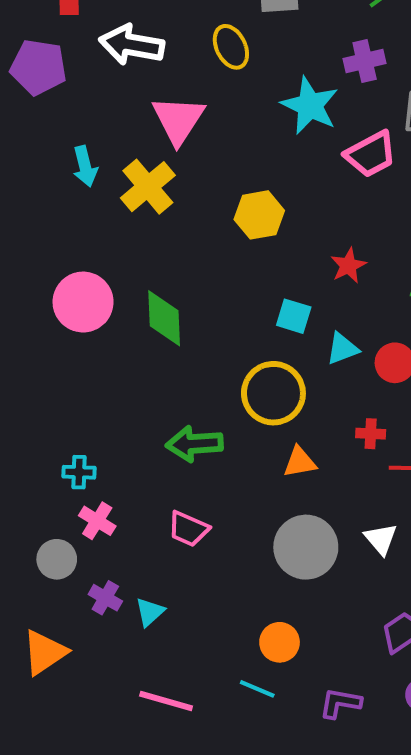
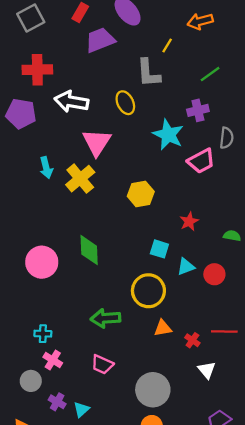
pink circle: (83, 302) -> (42, 262), moved
red cross: (371, 434) -> (192, 340), moved, turned 32
gray circle: (306, 547) -> (153, 390), moved

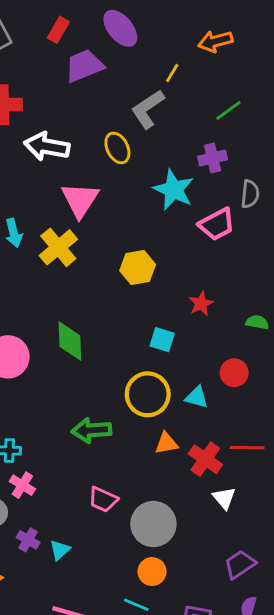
gray L-shape: (148, 73) -> (148, 109), turned 60
cyan triangle: (186, 267) -> (197, 397), moved, turned 36
red cross: (192, 340) -> (205, 459), size x1.6
pink trapezoid: (102, 364) -> (103, 499), moved

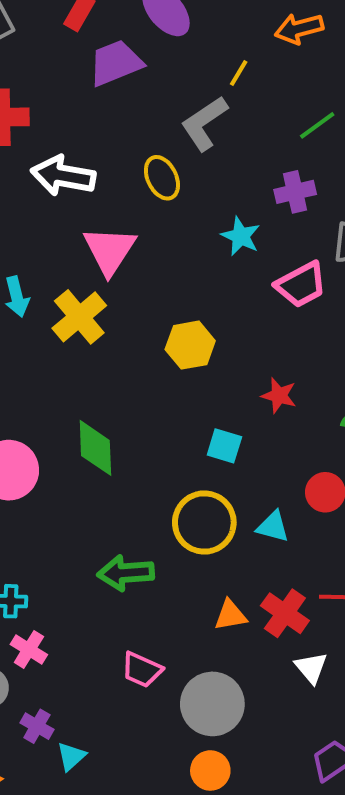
cyan star: (174, 190) -> (241, 236), size x0.7
red star: (201, 304) -> (279, 396), turned -30
orange triangle: (166, 443) -> (231, 615), moved
cyan triangle: (60, 550) -> (71, 756), moved

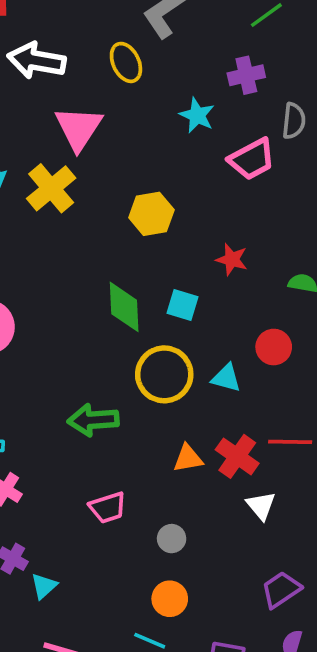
green diamond: (95, 448) -> (124, 307), moved
pink trapezoid: (142, 670) -> (108, 508), turned -42
gray circle: (212, 704) -> (172, 539), size x0.5

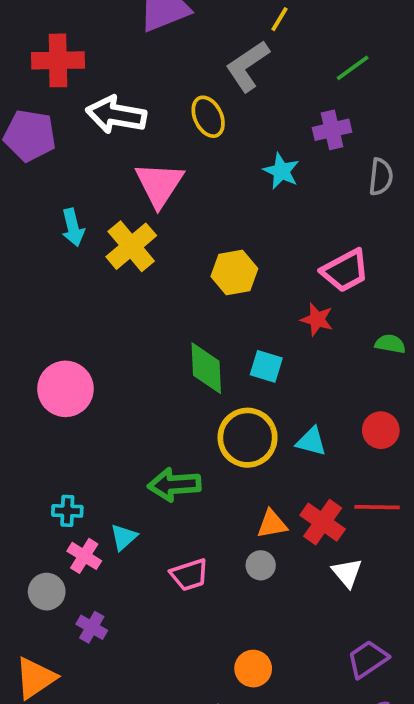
pink trapezoid: (252, 159) -> (345, 271), moved
red circle: (274, 347) -> (381, 430), moved
gray circle: (172, 539) -> (261, 565), moved
cyan triangle: (44, 586) -> (124, 537), moved

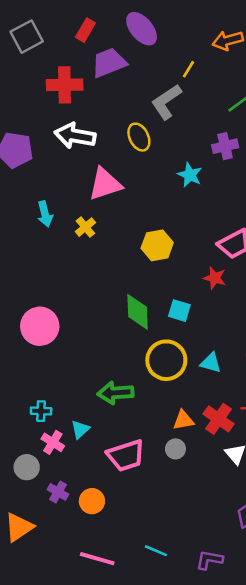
red cross: (58, 60) -> (65, 85), moved
pink triangle: (159, 184) -> (105, 184), turned 39
yellow cross: (131, 246) -> (85, 227), size x0.6
pink trapezoid: (189, 575) -> (126, 455), size x1.4
orange circle: (253, 669) -> (92, 501), moved

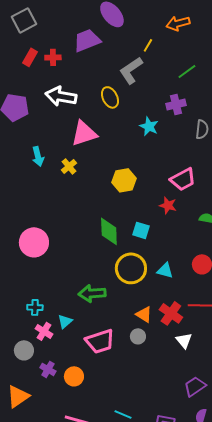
red rectangle: (85, 30) -> (30, 57), moved
red cross: (65, 85) -> (53, 57), size x0.6
orange triangle: (183, 420) -> (144, 314), turned 42

